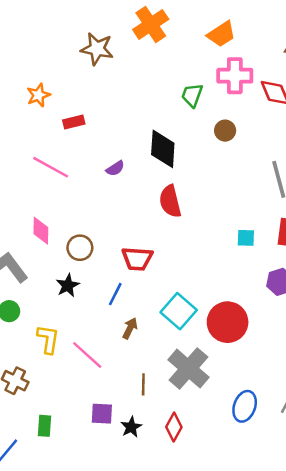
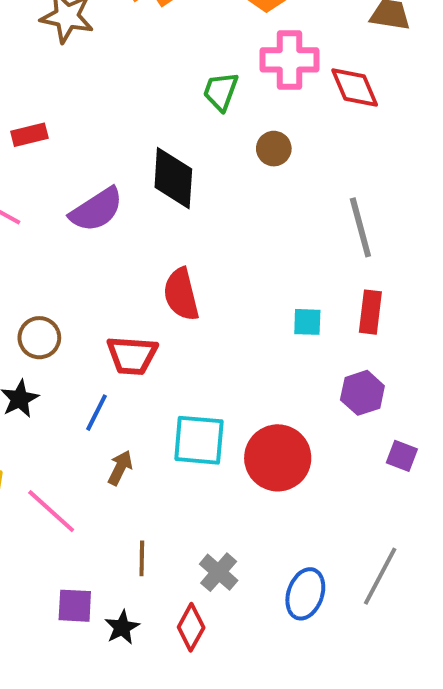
purple semicircle: (115, 168) -> (96, 210), size x1.8
red semicircle: (170, 201) -> (181, 294), moved
cyan square: (179, 311) -> (199, 440), turned -36
gray cross: (188, 369) -> (219, 572), moved, size x0.6

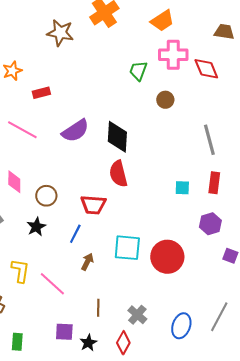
black diamond: (173, 178) -> (117, 137), moved

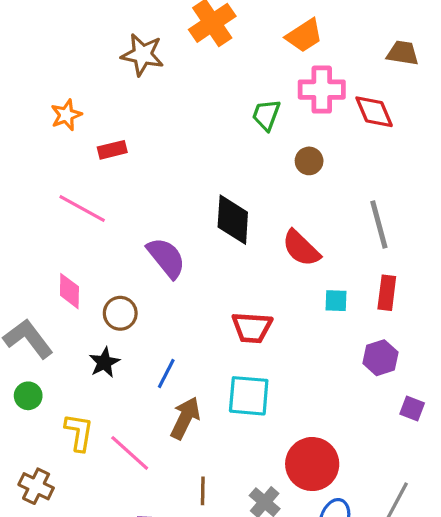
purple semicircle: (75, 131) -> (166, 258), moved, turned -96
red semicircle: (118, 174) -> (301, 248), moved, turned -32
red trapezoid: (93, 205) -> (252, 328), moved
red circle: (167, 257) -> (312, 464), moved
brown arrow: (87, 262) -> (185, 418), size x1.5

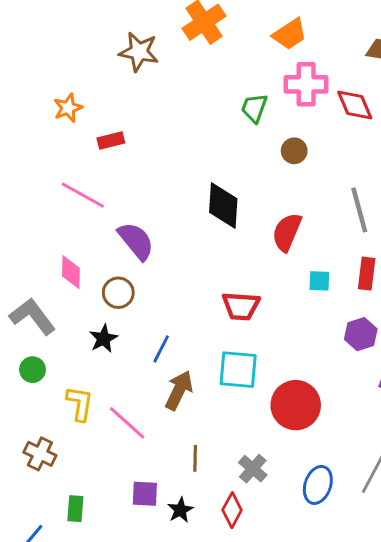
red semicircle: (301, 248) -> (287, 232), turned 69
purple semicircle: (166, 258) -> (136, 241), moved
red circle: (312, 464) -> (296, 405), moved

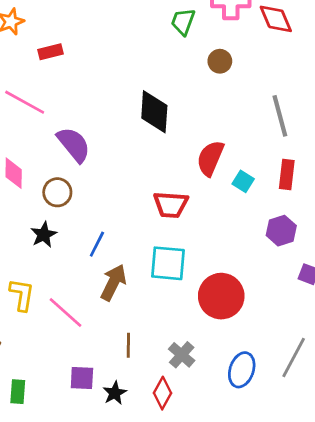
red semicircle: (287, 232) -> (210, 158), moved
cyan square: (319, 281) -> (243, 181), turned 30

